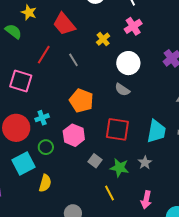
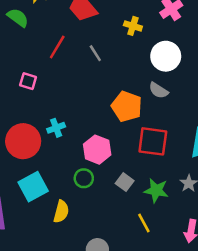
yellow cross: (103, 39) -> (133, 26), turned -32
pink square: (21, 81) -> (28, 81), size x0.6
orange pentagon: (81, 101) -> (127, 106), moved
green circle: (46, 147) -> (84, 178), moved

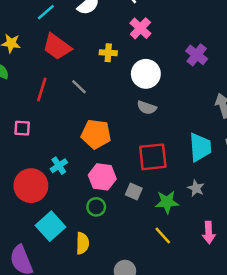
orange pentagon: (127, 106) -> (96, 134), moved
gray square: (125, 182) -> (134, 192), moved

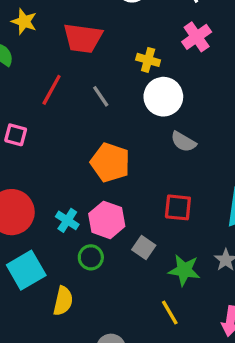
red trapezoid: (57, 47) -> (83, 38), turned -40
white circle: (146, 74) -> (163, 97), moved
red square: (153, 157) -> (178, 207), size x0.7
cyan cross: (59, 166) -> (67, 220), moved, turned -35

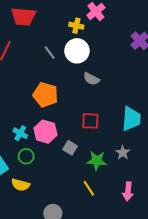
yellow cross: (148, 60) -> (76, 26), moved
gray line: (101, 96) -> (50, 53), moved
green circle: (91, 257) -> (26, 156), moved
yellow semicircle: (63, 301) -> (21, 185), turned 96

